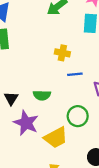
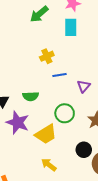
yellow cross: (62, 53) -> (47, 56), turned -32

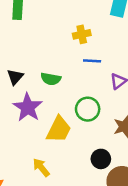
yellow trapezoid: (46, 134) -> (59, 129), turned -45
yellow arrow: (49, 165) -> (41, 167), moved

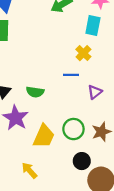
yellow cross: (82, 34) -> (83, 53), moved, turned -32
green circle: (88, 109) -> (73, 129), moved

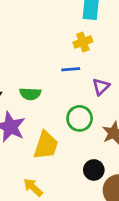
yellow cross: (83, 53) -> (83, 42), turned 32
green circle: (73, 129) -> (80, 118), moved

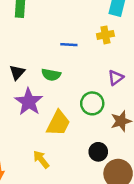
blue line: (71, 69) -> (69, 45), moved

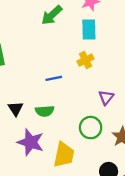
black triangle: (17, 72) -> (15, 109), moved

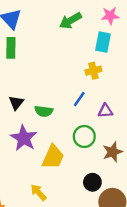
blue line: (54, 78) -> (79, 99), moved, turned -56
purple triangle: (106, 97) -> (105, 111), turned 35

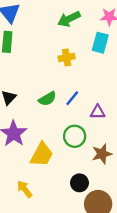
yellow cross: (93, 71) -> (67, 57), moved
green semicircle: (44, 111) -> (47, 99), moved, turned -42

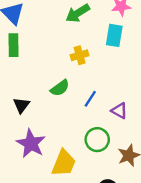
green semicircle: (47, 99) -> (60, 88), moved
purple triangle: (98, 112) -> (119, 111), turned 35

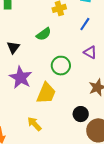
blue line: (90, 99) -> (85, 24), moved
green circle: (97, 140) -> (61, 66), moved

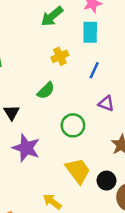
yellow trapezoid: (46, 93) -> (78, 171), moved, turned -50

